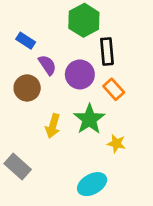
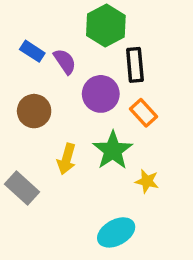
purple semicircle: (47, 65) -> (65, 61), moved
gray rectangle: (18, 166) -> (22, 188), moved

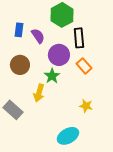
blue rectangle: (32, 51) -> (19, 30), turned 64
green star: (113, 150) -> (52, 76), moved, size x0.7

